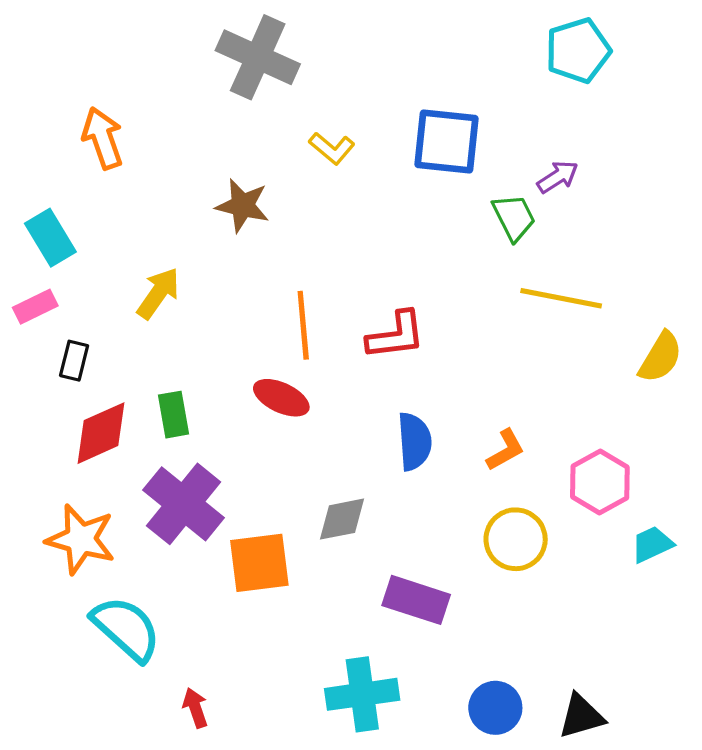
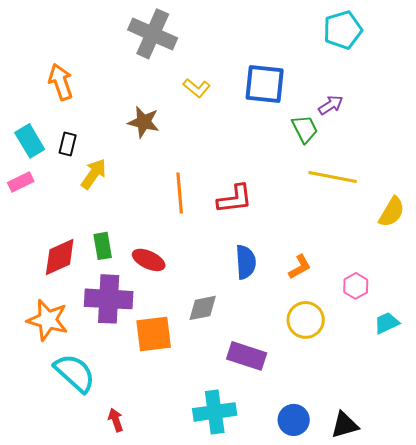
black rectangle: (74, 361) -> (68, 144), moved
red ellipse: (281, 398) -> (149, 260), moved
pink hexagon: (600, 482) -> (356, 286), size x0.7
purple cross: (184, 504) -> (109, 299), turned -36

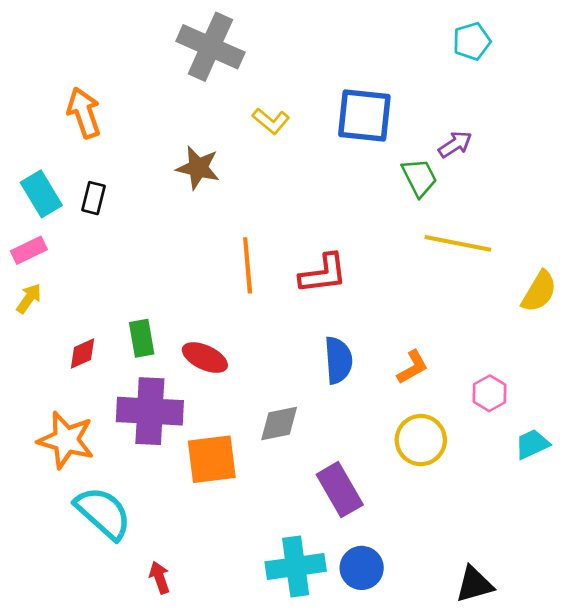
cyan pentagon: (343, 30) -> (472, 41), size x0.7
yellow arrow: (94, 174) -> (29, 298), moved, size x0.7
red diamond: (60, 257) -> (83, 353), size x0.6
purple rectangle: (247, 356) -> (340, 490), turned 42
blue circle: (294, 420) -> (362, 568), moved

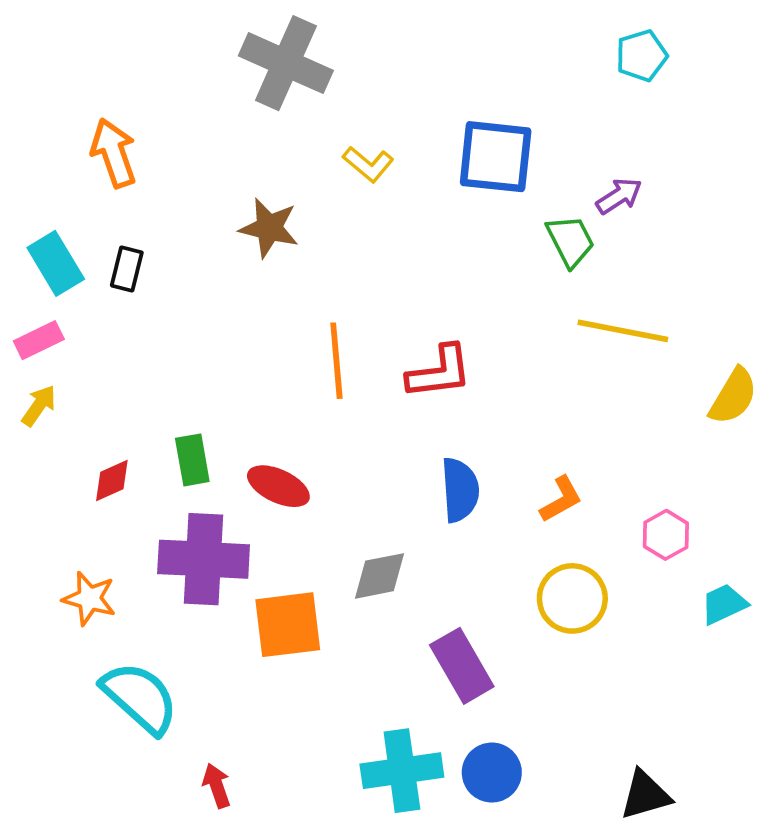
orange star: (66, 440) -> (89, 598), size x0.7

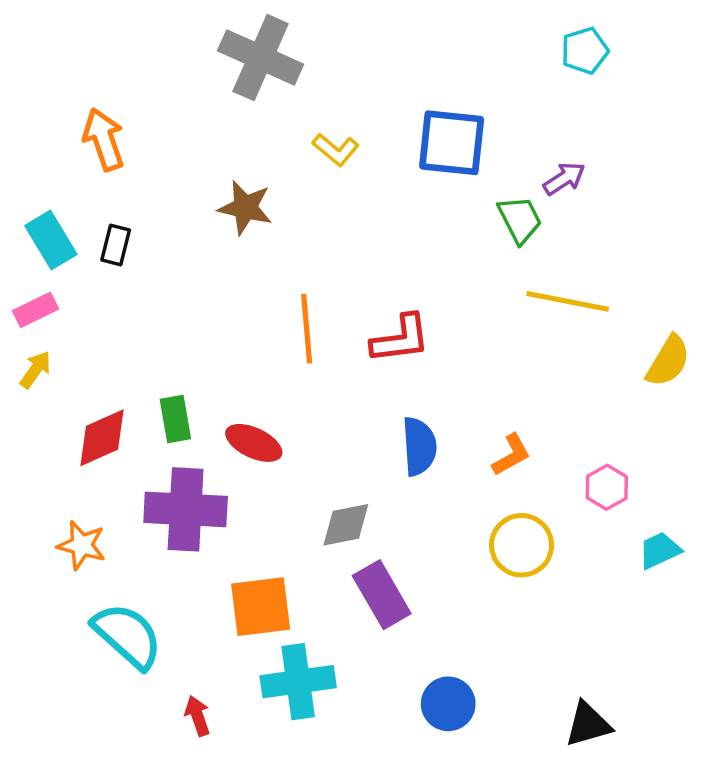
red diamond: (112, 481) -> (102, 438), size x1.5
orange square: (288, 625) -> (261, 607), moved
purple rectangle: (462, 666) -> (382, 595), moved
cyan cross: (402, 771) -> (298, 682), moved

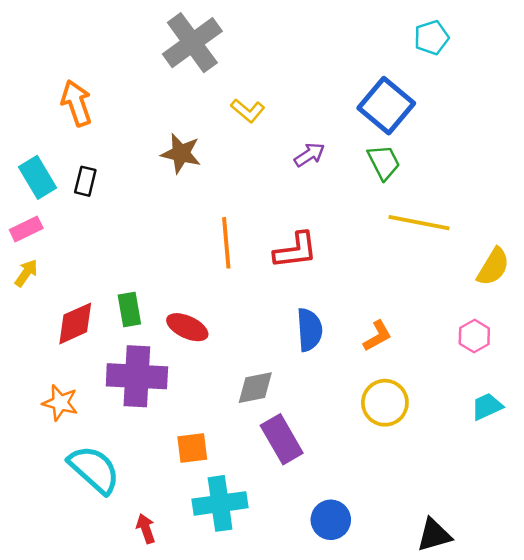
gray cross: (261, 57) -> (192, 43), turned 30
blue square: (452, 143) -> (386, 106), moved, turned 34
purple arrow: (564, 179) -> (309, 155), moved
pink hexagon: (607, 487) -> (474, 336), moved
orange square: (261, 607) -> (192, 448), size x0.7

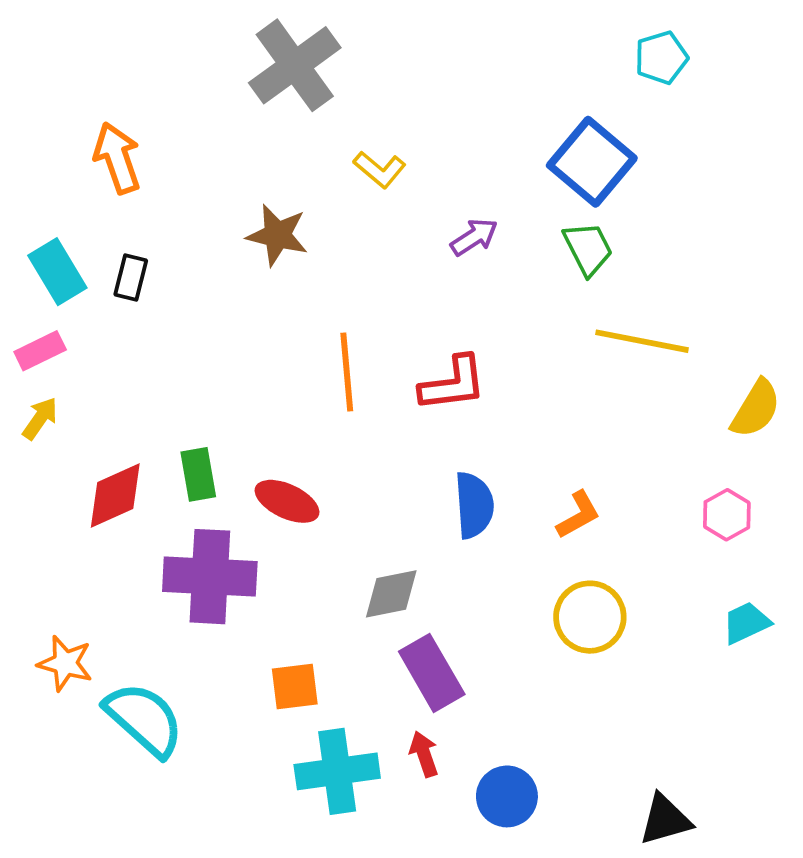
orange star: (60, 403) -> (65, 663), moved
red arrow: (146, 529) -> (424, 754), moved

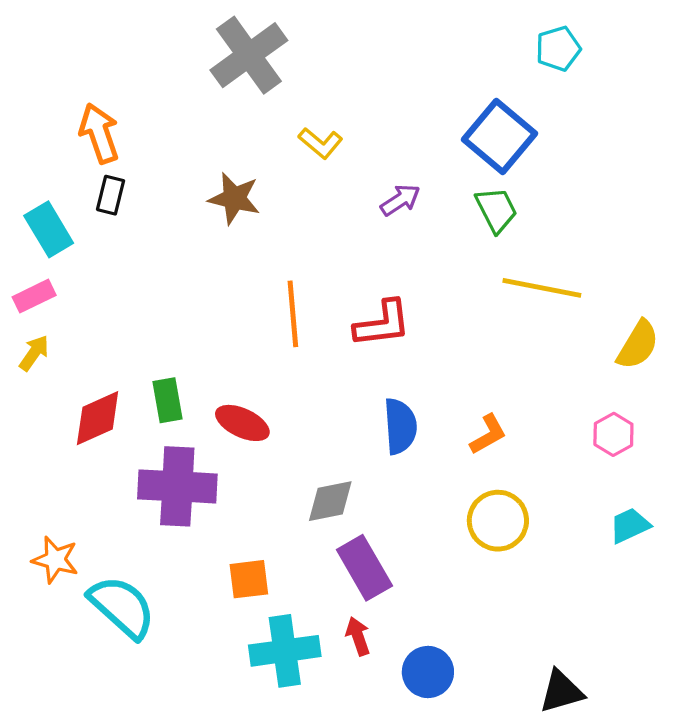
black rectangle: (131, 278) -> (111, 195), moved

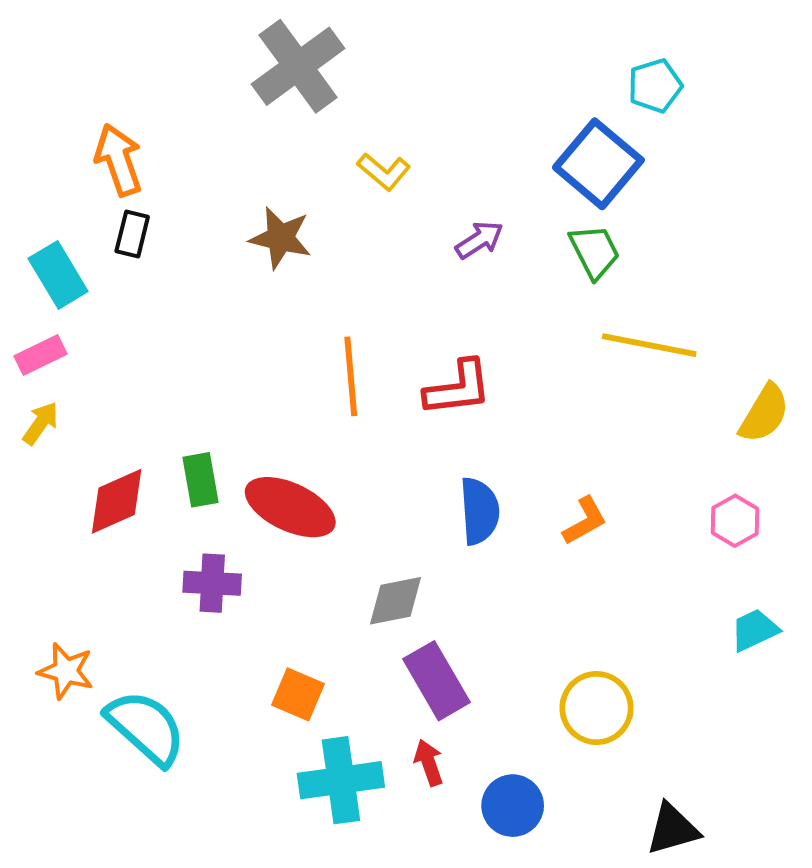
cyan pentagon: (558, 49) -> (655, 86), moved
red ellipse: (242, 423) -> (290, 507), size x1.4
purple cross: (177, 486) -> (212, 583), size x0.6
yellow circle: (498, 521) -> (596, 708), moved
orange square: (249, 579) -> (298, 694), turned 30

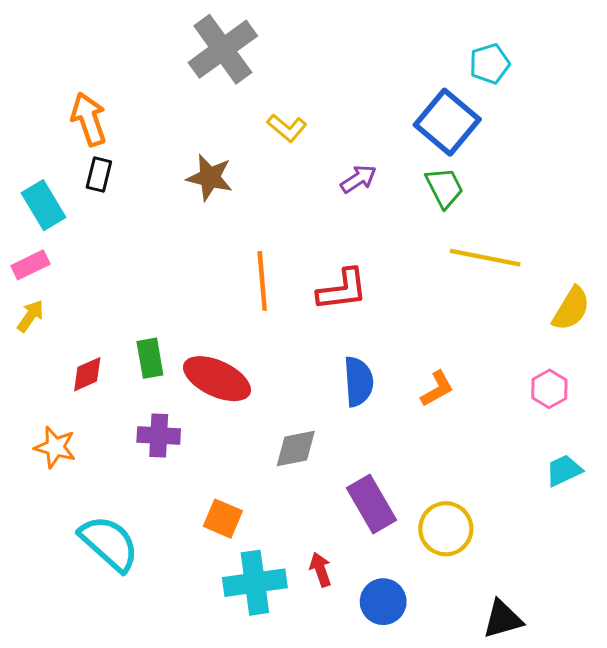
red diamond: (117, 501) -> (87, 374), size x0.7
orange star: (66, 671) -> (55, 447), moved
purple rectangle: (437, 681) -> (371, 504), moved

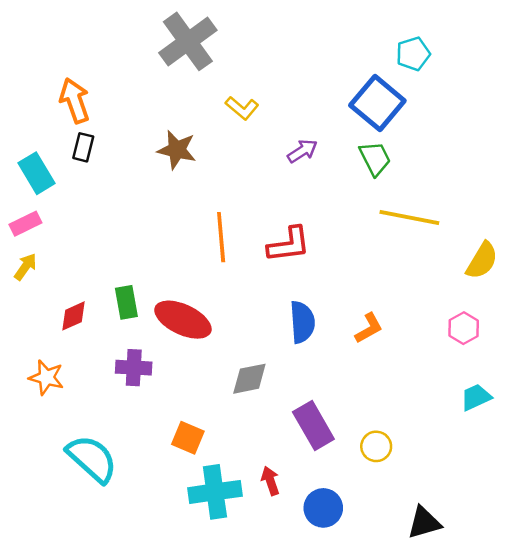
yellow circle: (446, 529) -> (376, 446), size x0.7

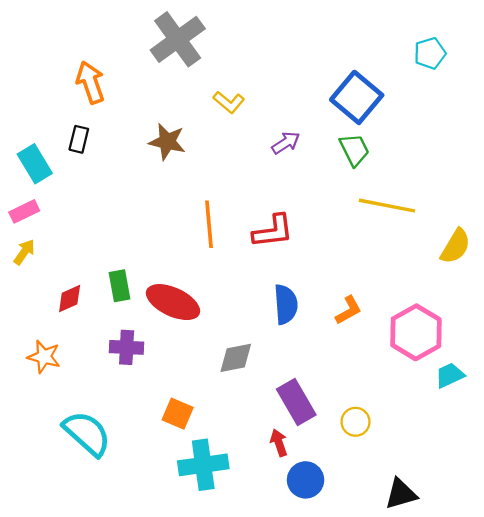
cyan pentagon: (413, 54) -> (430, 53), moved
orange arrow: (75, 101) -> (90, 82), moved
pink hexagon: (464, 328) -> (416, 332), moved, size x1.8
red arrow: (270, 481) -> (279, 443), moved

